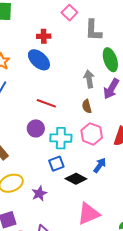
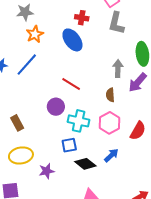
gray L-shape: (93, 30) -> (116, 23), moved

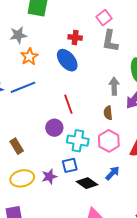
blue line: (27, 65) -> (23, 87), turned 30
red line: (71, 84) -> (68, 104), turned 42
purple star: (47, 171) -> (49, 177), moved

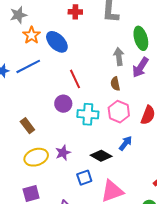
blue ellipse: (67, 60) -> (57, 42), moved
blue square: (70, 165) -> (84, 178), moved

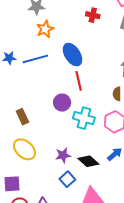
blue ellipse: (57, 42) -> (73, 55), moved
purple star: (63, 153) -> (63, 155), moved
yellow ellipse: (36, 157) -> (24, 149), turned 50
blue square: (84, 178) -> (67, 179), turned -35

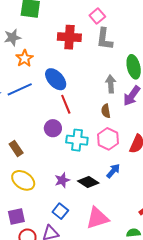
red cross: (93, 15) -> (69, 37), size x1.6
blue square: (67, 179) -> (60, 211), moved

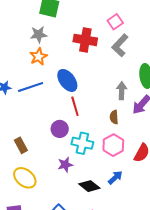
gray star: (12, 37) -> (39, 34), moved
gray L-shape: (104, 39) -> (120, 45), turned 30
purple star: (62, 180) -> (65, 165), moved

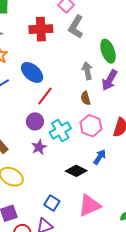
red line: (75, 106) -> (45, 96), turned 66
cyan cross: (82, 143) -> (60, 130), turned -30
purple star: (65, 165) -> (39, 147), moved

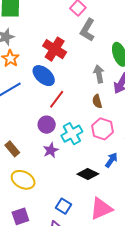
red cross: (41, 29) -> (55, 49), moved, turned 35

